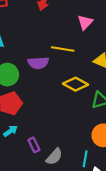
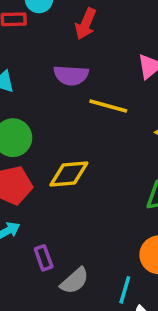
purple semicircle: (38, 63) -> (71, 75), moved
yellow diamond: (76, 84) -> (69, 174), moved, turned -40

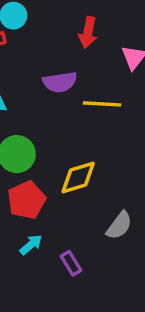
red arrow: (86, 24) -> (88, 32), moved
gray semicircle: (75, 281) -> (119, 225), moved

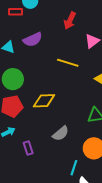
purple semicircle: (60, 82) -> (33, 40), moved, turned -30

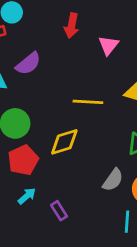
yellow line: (68, 63) -> (88, 102), moved
gray semicircle: (61, 133) -> (113, 180), moved

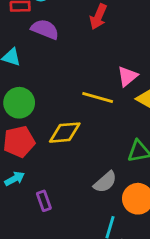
pink triangle: (108, 45) -> (128, 76), moved
purple semicircle: (28, 64) -> (45, 29), moved, turned -132

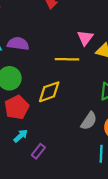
purple semicircle: (45, 29) -> (18, 44), moved
purple rectangle: (44, 201) -> (38, 151), moved, turned 72

